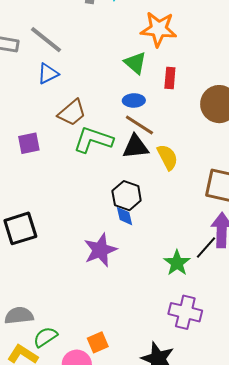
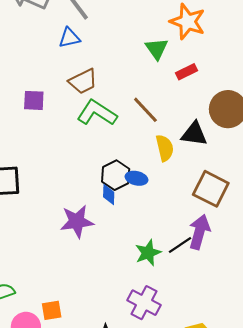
red rectangle: (170, 78) -> (187, 72), turned 45
blue ellipse: (134, 100) -> (136, 178), moved
black triangle: (136, 147) -> (194, 134), moved

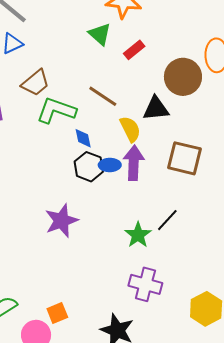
blue diamond: (109, 195) -> (83, 138), moved
purple arrow: (199, 232) -> (134, 163), moved

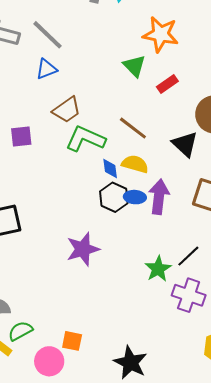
black triangle: (156, 109) -> (185, 144), turned 44
yellow semicircle: (130, 129) -> (135, 164), moved, turned -52
purple cross: (145, 284) -> (189, 295), moved
orange square: (57, 313) -> (72, 341), turned 30

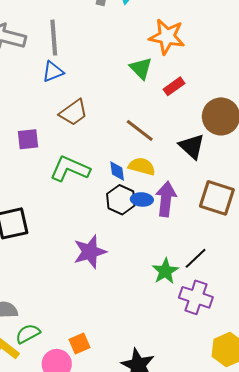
gray line: (47, 35) -> (54, 38), turned 42
green L-shape: (85, 139) -> (70, 169), moved
orange square: (72, 341) -> (80, 344), turned -35

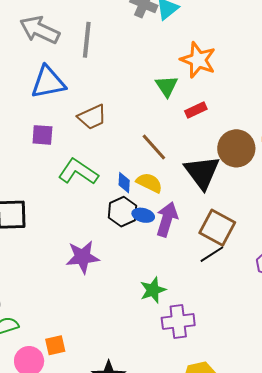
blue triangle: (53, 72) -> (48, 82), moved, size x1.6
black triangle: (192, 146) -> (202, 172), size x1.4
black line: (196, 258) -> (212, 254), moved
purple cross: (196, 297) -> (178, 321), turned -36

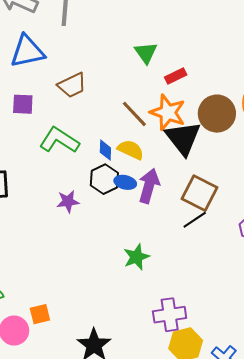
orange star: (198, 60) -> (168, 112), moved
purple star: (83, 257) -> (68, 201), moved, size x0.7
purple cross: (178, 321) -> (170, 315), moved

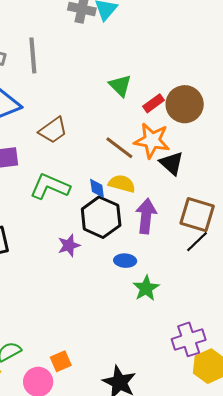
brown circle: (217, 114) -> (185, 104), moved
black triangle: (183, 138) -> (172, 163), size x0.7
black hexagon: (104, 179) -> (101, 217), size x1.4
blue ellipse: (125, 182) -> (125, 261), moved

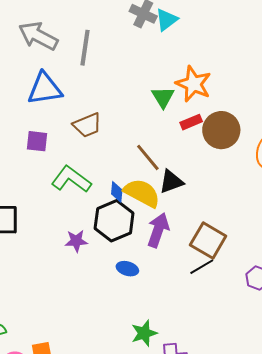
orange star: (152, 141) -> (193, 84), moved
black triangle: (172, 163) -> (171, 182), moved, turned 44
yellow semicircle: (122, 184) -> (142, 193), size x1.4
green star: (146, 288) -> (144, 333), moved

